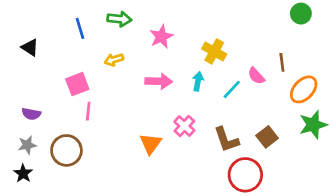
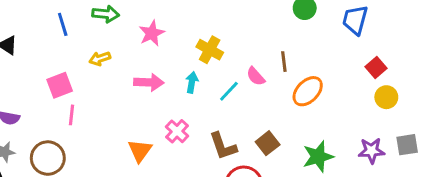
green star: (313, 125) -> (318, 157), moved

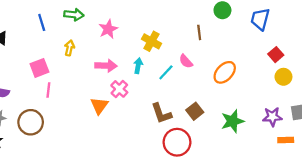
yellow arrow: (100, 59) -> (69, 48), turned 120
brown line: (284, 62) -> (199, 32), moved
pink cross: (177, 131) -> (119, 89), moved
orange triangle: (140, 151) -> (99, 106), moved

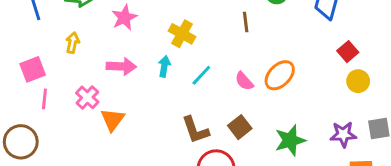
pink semicircle: (186, 61) -> (244, 81), moved
pink cross: (119, 89) -> (87, 97), moved

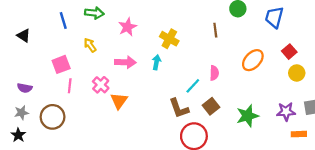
yellow arrow: (73, 43) -> (90, 45), turned -48
cyan line: (201, 75) -> (193, 86), moved
orange ellipse: (280, 75) -> (253, 60), moved
pink semicircle: (244, 81) -> (214, 73), turned -136

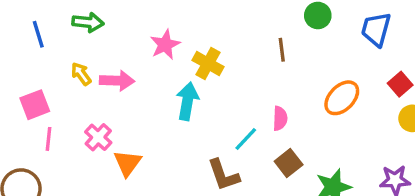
pink star: (127, 27) -> (165, 45), moved
pink arrow: (125, 62) -> (117, 81), moved
cyan arrow: (156, 62) -> (187, 101), size x1.5
brown square: (211, 106) -> (289, 163), moved

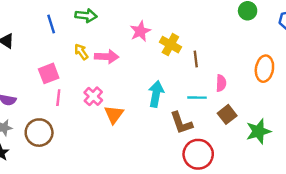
brown line: (282, 50) -> (196, 59), moved
orange ellipse: (342, 98) -> (264, 69), turned -35
cyan arrow: (187, 101) -> (156, 94), moved
cyan line: (246, 139) -> (197, 98), turned 48

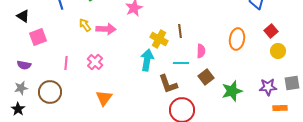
yellow cross: (170, 45) -> (159, 39), moved
pink square: (49, 73) -> (38, 37), moved
orange triangle: (114, 114) -> (104, 98), moved

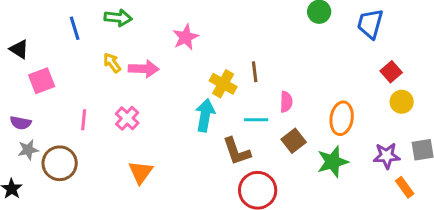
orange ellipse: (237, 39) -> (342, 118), moved
gray star: (21, 88) -> (28, 150), moved
orange rectangle: (280, 108) -> (405, 187), turned 56

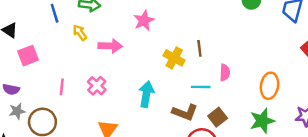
yellow arrow: (112, 63) -> (80, 33), moved
cyan arrow: (205, 115) -> (146, 94), moved
brown square: (294, 141) -> (218, 117), moved
brown L-shape: (237, 151) -> (185, 112), turned -50

